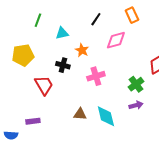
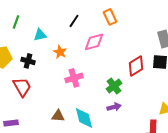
black cross: (63, 65) -> (28, 61), moved

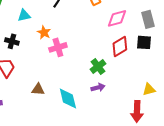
pink diamond: (94, 42) -> (117, 18), moved
pink cross: (74, 78) -> (58, 47), moved
brown triangle: (58, 116) -> (38, 89), moved

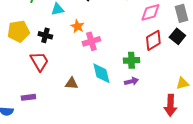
black square: (144, 42) -> (177, 36), turned 35
green cross: (98, 66) -> (131, 60), turned 35
cyan diamond: (68, 98) -> (101, 73), moved

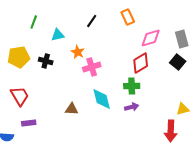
red diamond: (153, 40) -> (141, 63), moved
red trapezoid: (39, 61) -> (20, 96), moved

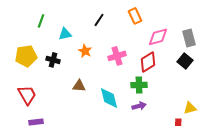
pink cross: (92, 67) -> (117, 56), moved
brown triangle: (72, 109) -> (79, 86), moved

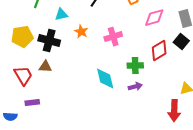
black cross: (53, 60) -> (49, 41), size x1.5
red diamond: (148, 62) -> (159, 51), moved
brown triangle: (79, 86) -> (45, 67), moved

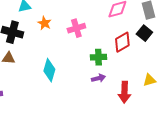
cyan diamond: (105, 79) -> (49, 70), moved, turned 30
red arrow: (174, 111) -> (124, 92), moved

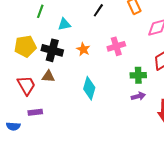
orange star: (44, 23) -> (83, 49), moved

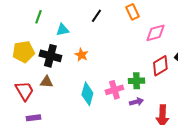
pink cross: (116, 46) -> (114, 90), moved

